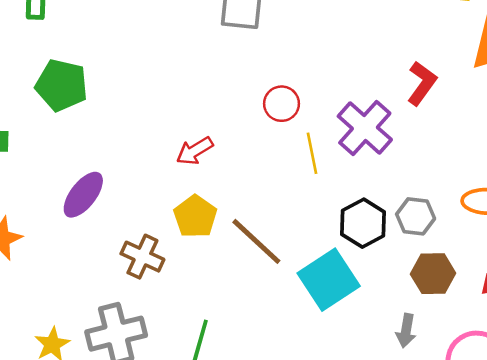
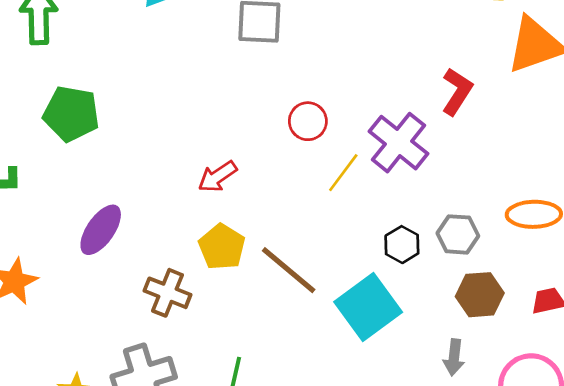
yellow line: (312, 153) -> (343, 173), turned 51
black hexagon: (363, 223) -> (402, 245), size x0.7

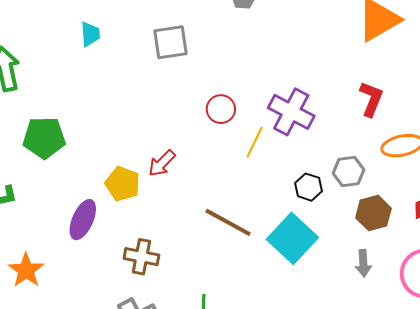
red L-shape: (457, 91) -> (371, 99), moved
yellow pentagon: (222, 247) -> (123, 184), moved

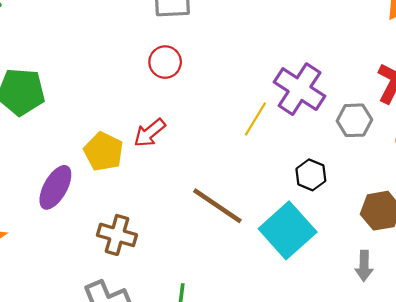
red circle: (221, 109) -> (165, 62), moved
gray hexagon: (348, 171) -> (354, 120), moved

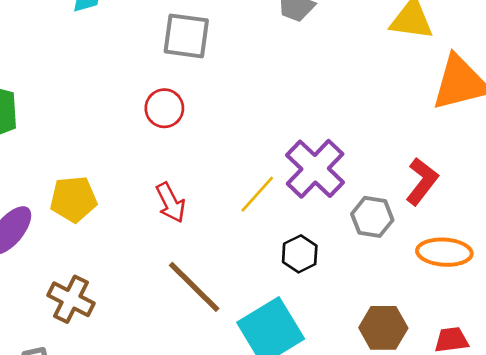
red arrow: (150, 133) -> (171, 203), moved, turned -88
yellow pentagon: (104, 152) -> (73, 199), turned 30
black hexagon: (311, 175) -> (300, 254), moved

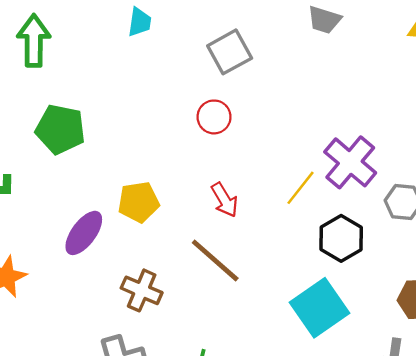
gray square: (186, 36) -> (230, 52), turned -33
black hexagon: (300, 254) -> (341, 238), size x1.4
brown line: (194, 287) -> (215, 261), moved

